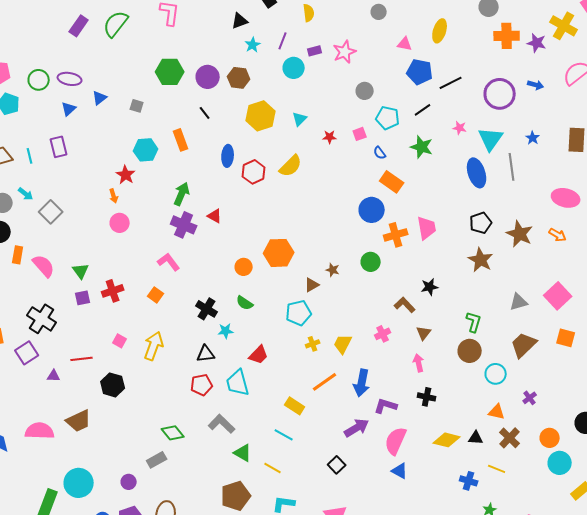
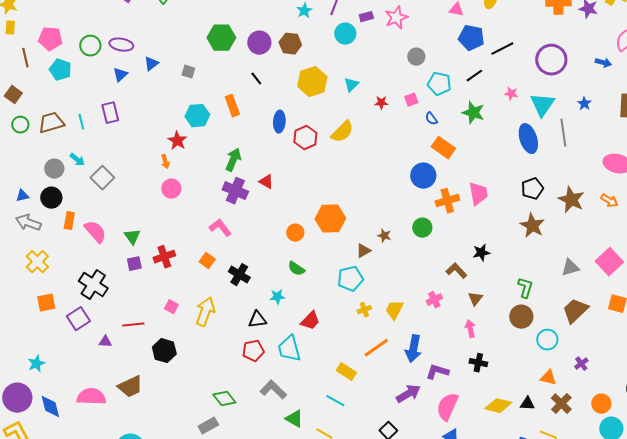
blue arrow: (536, 85) -> (603, 63), moved
black cross: (207, 309) -> (239, 275), moved

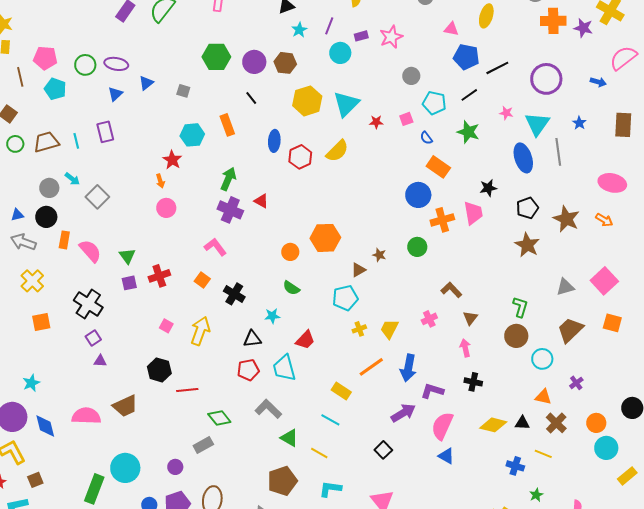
cyan triangle: (351, 85) -> (346, 104), size x1.8
black star: (481, 253) -> (488, 188), moved
purple square: (78, 319) -> (93, 338), moved, size x0.7
red line: (133, 325) -> (187, 390), moved

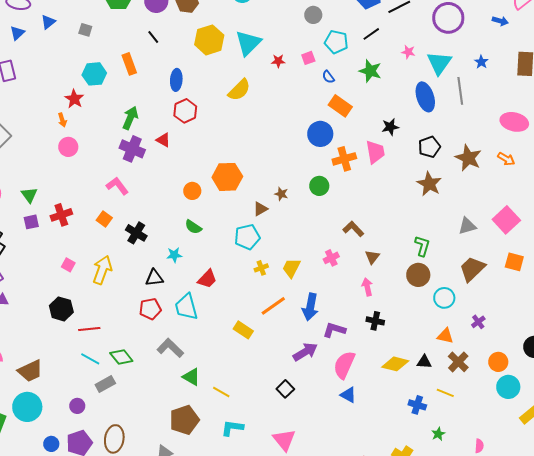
red hexagon: (300, 157) -> (185, 111), moved
brown trapezoid: (125, 406) -> (30, 371), moved
cyan line: (330, 420) -> (90, 359), moved

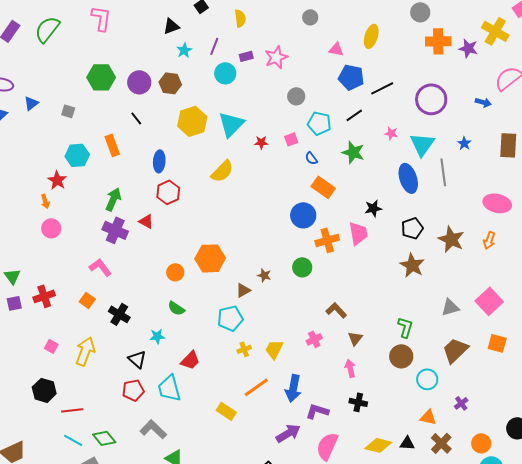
orange arrow: (506, 159) -> (489, 240), turned 78
black triangle: (154, 278) -> (137, 359), turned 48

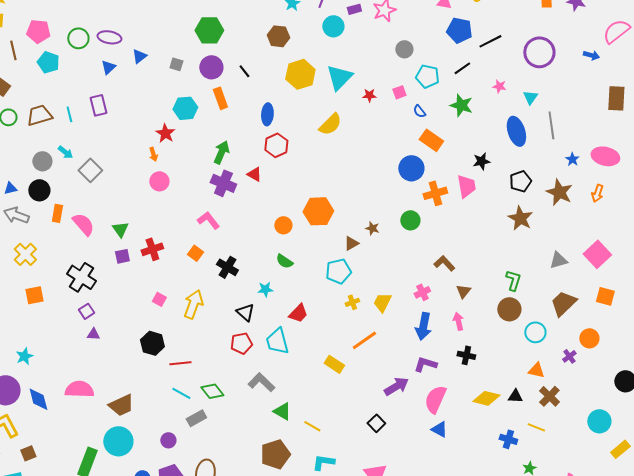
purple circle: (139, 82) -> (211, 67), moved
blue star: (464, 143) -> (572, 159), moved
cyan triangle: (422, 144) -> (530, 97), size x0.6
blue arrow: (293, 388) -> (423, 326), moved
orange circle: (481, 443) -> (589, 338), moved

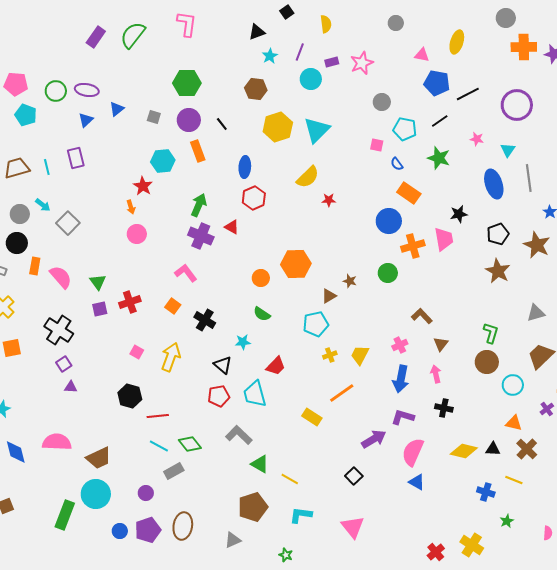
pink square: (399, 92) -> (377, 145), turned 32
red star: (369, 95) -> (329, 200), moved

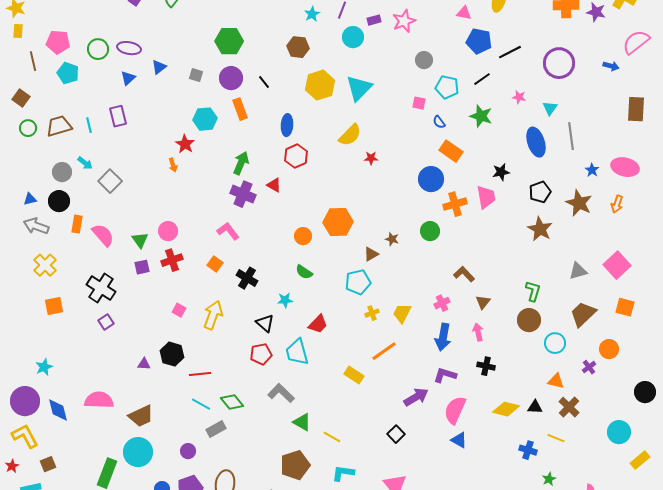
pink circle: (137, 234) -> (168, 231), moved
purple triangle: (71, 387) -> (144, 364), moved

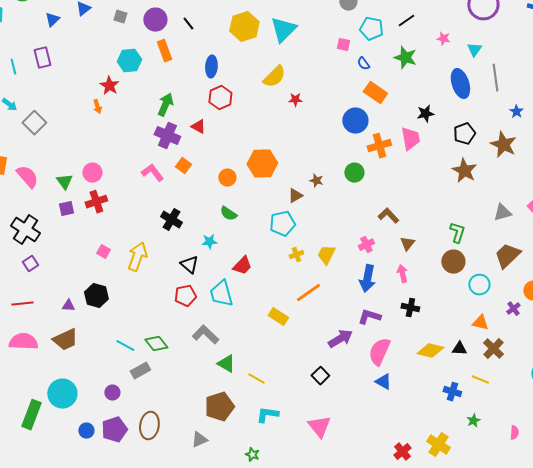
orange square: (215, 264) -> (183, 166), moved
red line: (200, 374) -> (22, 304), moved
brown trapezoid: (141, 416) -> (65, 340), moved

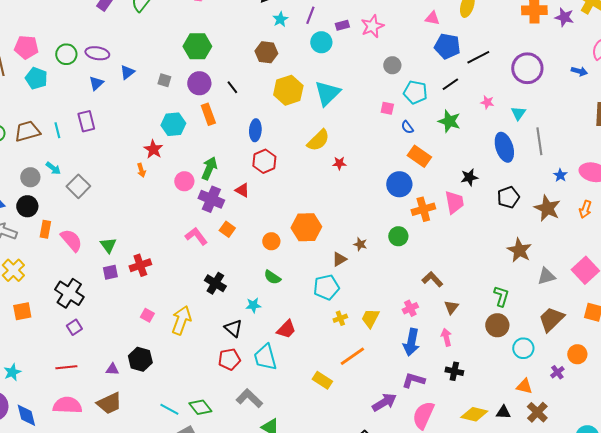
brown star: (464, 171) -> (519, 250), moved
pink circle: (92, 173) -> (184, 181), moved

